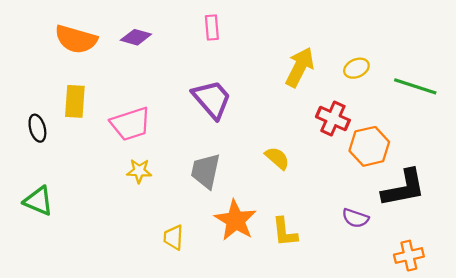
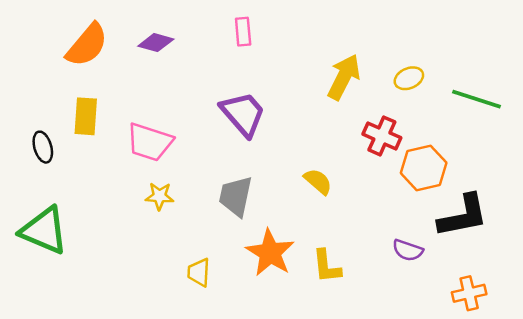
orange semicircle: (76, 39) -> (87, 45), turned -66
pink trapezoid: (131, 124) -> (150, 142), turned 36
green triangle: (38, 201) -> (44, 231), size x1.4

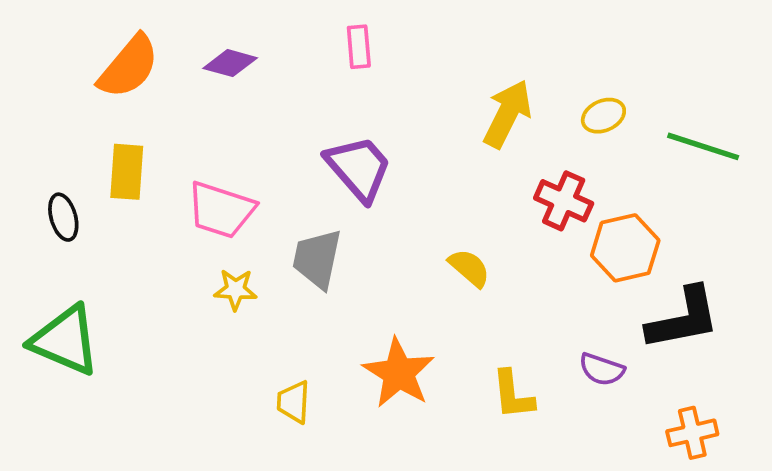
gray trapezoid: (236, 196) -> (317, 259), moved
yellow L-shape: (327, 266) -> (513, 395), moved

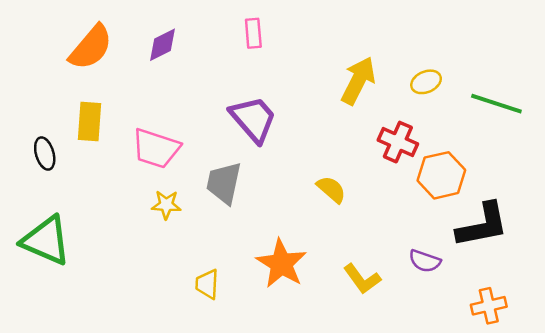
purple diamond: (230, 63) -> (162, 45), turned -42
yellow L-shape: (513, 395) -> (362, 279), turned -30

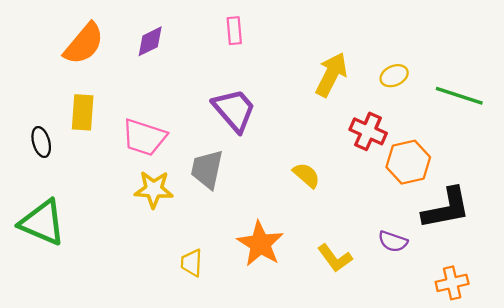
yellow star: (166, 205) -> (154, 189), size x1.4

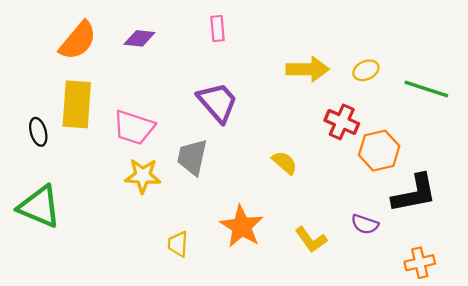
purple diamond: (150, 41) -> (139, 38), turned 32
yellow arrow: (331, 74) -> (308, 69), turned 63
yellow rectangle: (83, 112) -> (77, 104), size x1.4

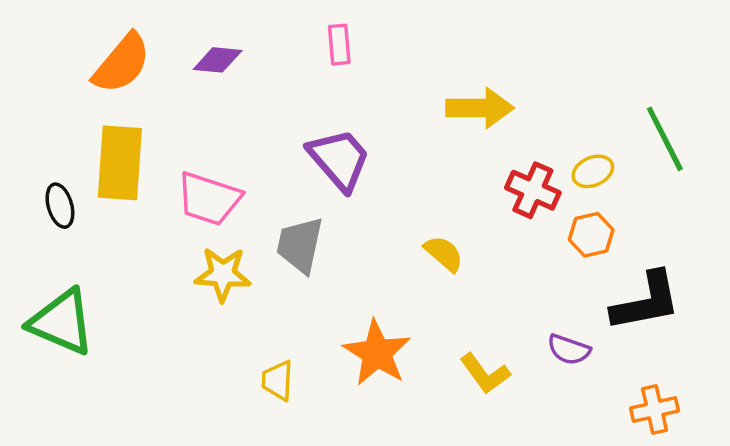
yellow ellipse: (366, 70) -> (593, 171), moved
green line: (426, 89) -> (665, 139), turned 45
orange hexagon: (379, 151) -> (591, 235), size x0.7

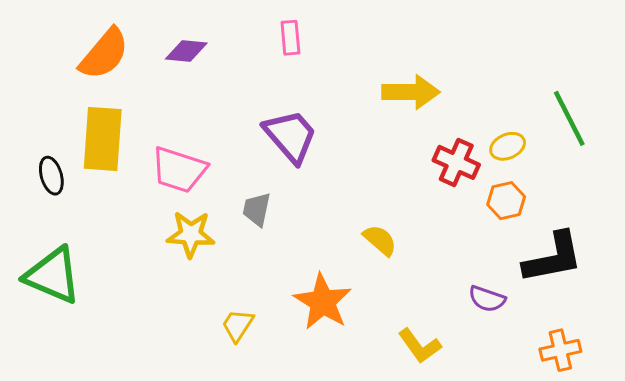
gray trapezoid: (300, 245) -> (257, 209), size x0.7
yellow semicircle: (444, 254) -> (380, 240), moved
yellow L-shape: (485, 374) -> (420, 346), moved
yellow trapezoid: (278, 380) -> (238, 325), turned 30

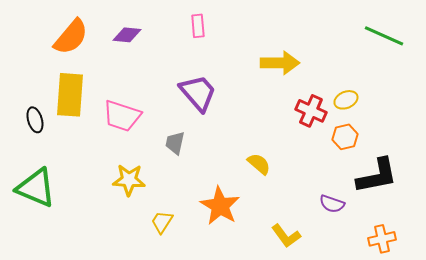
green line: (569, 118) -> (384, 36), moved, turned -39
yellow star: (191, 234) -> (129, 180), moved

